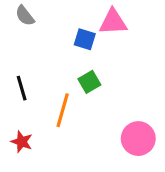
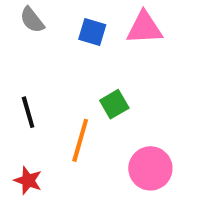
blue square: (85, 39) -> (92, 32), moved
pink circle: (138, 139) -> (150, 168), moved

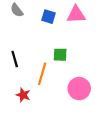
green square: (114, 104) -> (60, 55), turned 32
red star: (28, 180) -> (23, 95), moved

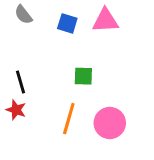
orange line: (42, 74) -> (69, 119), moved
red star: (23, 95) -> (16, 110), moved

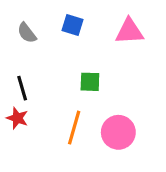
gray semicircle: (23, 15) -> (27, 33), moved
pink triangle: (105, 20) -> (129, 31), moved

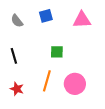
blue square: (73, 25) -> (46, 16), turned -32
red star: (17, 118) -> (17, 89), moved

